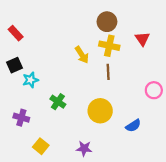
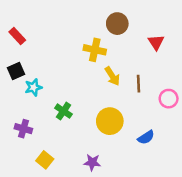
yellow cross: (109, 46) -> (95, 50), moved
yellow arrow: (82, 55) -> (112, 76), moved
brown line: (108, 72) -> (139, 84), moved

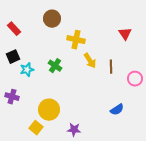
brown circle: (117, 24) -> (52, 19), moved
green cross: (63, 111) -> (55, 66), moved
yellow circle: (110, 121) -> (49, 110), moved
purple cross: (23, 129) -> (12, 97), moved

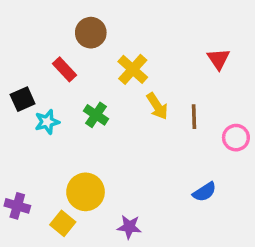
red rectangle: (14, 29) -> (65, 69), moved
yellow cross: (76, 40) -> (133, 69), turned 30
purple cross: (12, 97) -> (17, 206), moved

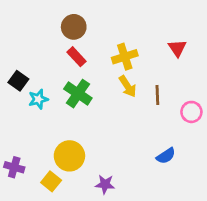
red rectangle: (65, 69) -> (77, 57), moved
yellow cross: (133, 69) -> (125, 57), moved, turned 30
black square: (23, 99) -> (18, 81), turned -30
green cross: (96, 115) -> (78, 94), size x1.4

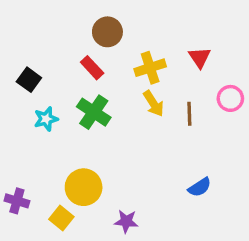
brown circle: (74, 27) -> (107, 32), moved
red triangle: (177, 48) -> (200, 57), moved
black square: (18, 81) -> (29, 80), moved
pink circle: (191, 112) -> (230, 98), moved

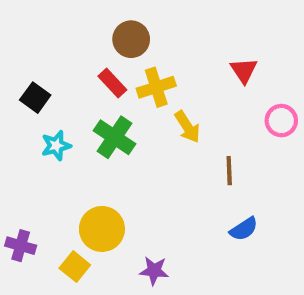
yellow cross: (150, 68) -> (156, 87), moved
brown line: (189, 114) -> (229, 171), moved

